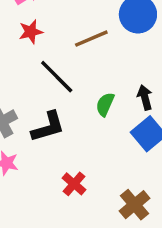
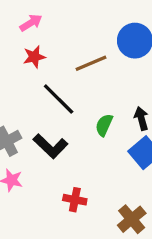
black L-shape: (48, 127) -> (50, 146), turned 60
red cross: (74, 184) -> (75, 200), turned -30

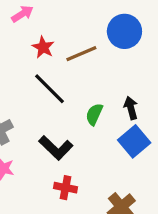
red star: (34, 57) -> (43, 47), moved, turned -30
black L-shape: (50, 146) -> (56, 148), moved

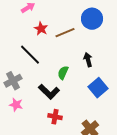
black line: (50, 89) -> (30, 55), moved
black arrow: (131, 108) -> (88, 60), moved
green semicircle: (94, 114) -> (63, 73), moved

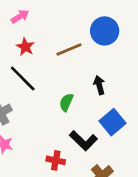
red star: (41, 29) -> (25, 47), moved
black L-shape: (49, 92) -> (83, 141), moved

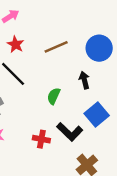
blue circle: (105, 31) -> (99, 48), moved
red cross: (56, 160) -> (41, 139), moved

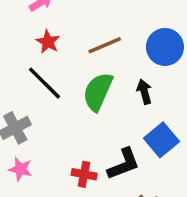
green semicircle: (54, 96) -> (98, 92), moved, size x1.6
black L-shape: (70, 132) -> (124, 164), turned -65

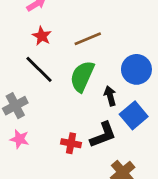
blue circle: (165, 47) -> (136, 69), moved
black arrow: (144, 92) -> (110, 96), moved

